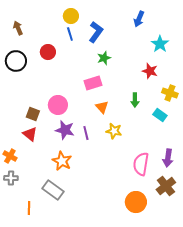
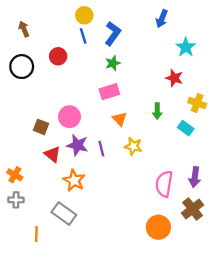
green star: (104, 58) -> (113, 63), moved
red triangle: (30, 134) -> (52, 154), moved

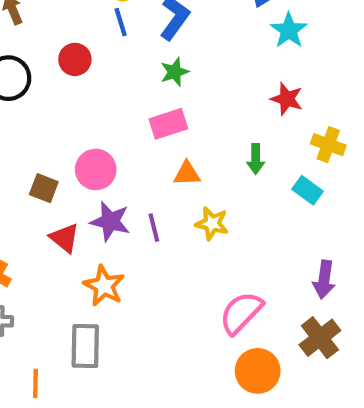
cyan star: (186, 47) -> (289, 30), moved
orange triangle: (120, 119) -> (187, 174), turned -49
pink semicircle: (164, 184) -> (241, 313), moved, turned 35
gray rectangle: (64, 214) -> (85, 346), turned 55

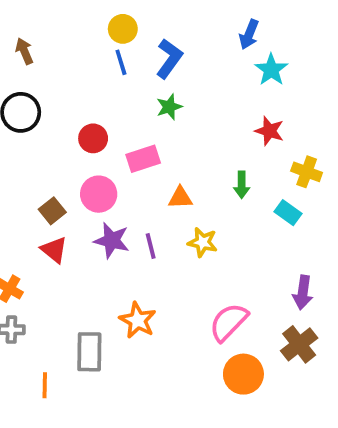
red circle: (75, 59) -> (93, 138), moved
pink rectangle: (168, 124) -> (143, 159), moved
brown square: (44, 188) -> (52, 211), turned 30
red triangle: (65, 238) -> (54, 250), moved
orange star: (104, 286) -> (138, 320), moved

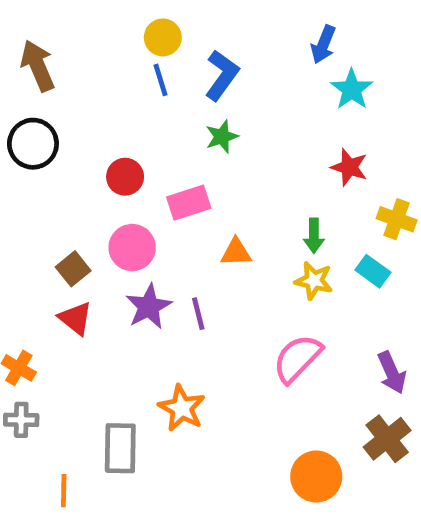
brown arrow: (24, 51) -> (38, 66), size x1.5
purple star: (112, 240) -> (149, 307), turned 30
yellow star: (203, 242) -> (314, 281), moved
purple arrow: (303, 292) -> (392, 373), turned -32
pink semicircle: (229, 322) -> (297, 358), moved

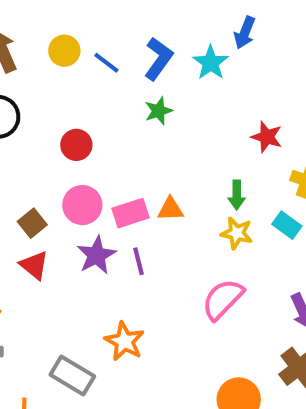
yellow circle: (163, 37) -> (64, 51), moved
blue line: (160, 80) -> (106, 63), turned -36
cyan star: (352, 89) -> (211, 63), moved
pink rectangle: (189, 203) -> (130, 213), moved
gray rectangle: (120, 448) -> (72, 375), turned -60

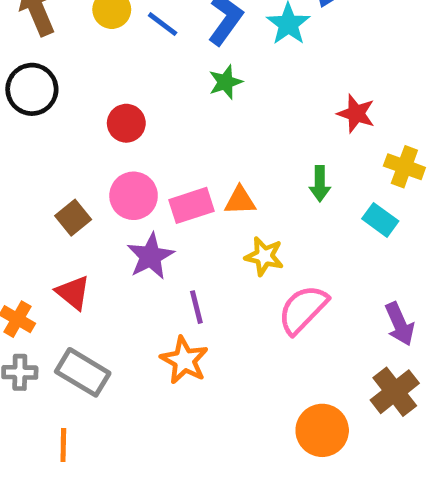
yellow star: (237, 233) -> (264, 256), moved
purple line: (138, 261) -> (196, 307), moved
red triangle: (34, 265) -> (73, 293), moved
gray rectangle: (72, 375) -> (83, 372), moved

